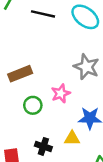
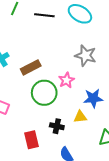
green circle: (33, 105) -> (44, 93), size x1.6

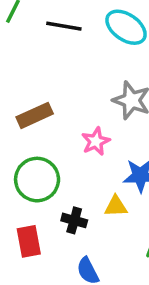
green circle: (44, 93) -> (37, 180), moved

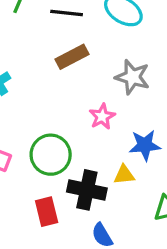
brown rectangle: (35, 115) -> (72, 57), moved
black cross: (74, 220) -> (87, 190), size x1.6

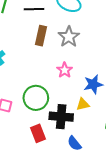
brown rectangle: (72, 57) -> (41, 36), turned -42
gray star: (132, 77) -> (69, 37), moved, turned 30

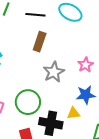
gray star: (69, 37) -> (54, 72), moved
pink star: (65, 70) -> (85, 65), moved

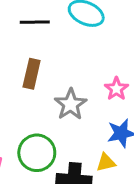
brown rectangle: (40, 42) -> (32, 74), moved

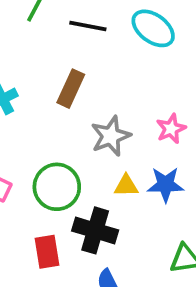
yellow triangle: (106, 163) -> (126, 186), moved

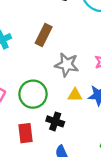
gray star: (111, 136) -> (67, 65), turned 30
black cross: (95, 230) -> (55, 121), size x0.7

